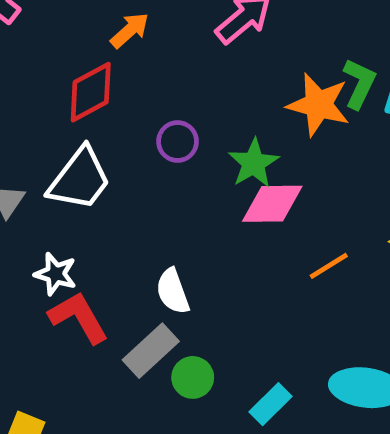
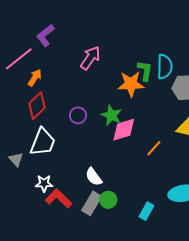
orange arrow: (130, 30) -> (35, 78), moved
green circle: (193, 377) -> (108, 200), moved

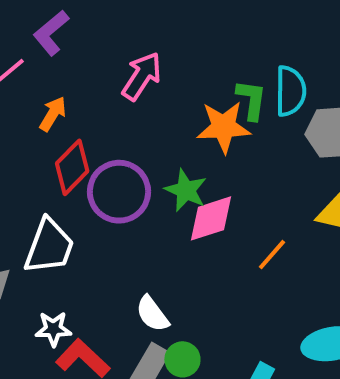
orange arrow: (35, 78) -> (53, 114), moved
red diamond: (37, 106) -> (72, 167), moved
purple circle: (78, 115) -> (119, 192), size x1.8

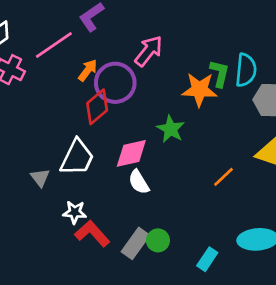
purple circle: (119, 192) -> (115, 83), moved
pink diamond: (211, 218) -> (131, 153), moved
white semicircle: (152, 314) -> (139, 182), moved

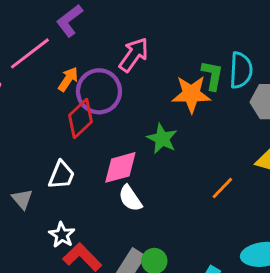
white trapezoid: (77, 158) -> (61, 175), size x0.7
white star: (75, 212) -> (62, 235), turned 30

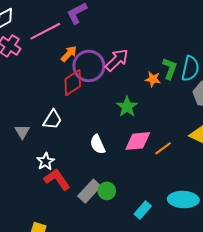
pink arrow: (134, 55) -> (117, 60), moved
orange star: (191, 94) -> (153, 79), size x0.6
pink diamond: (120, 167) -> (138, 141), moved

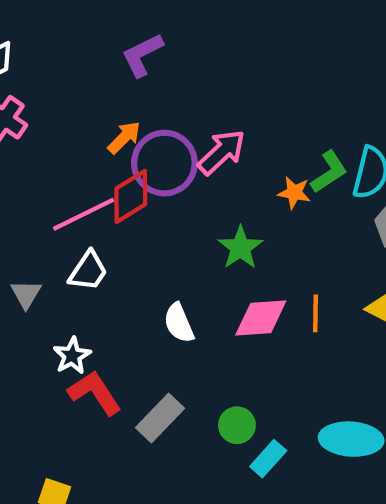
pink line: (45, 31) -> (84, 214), moved
green L-shape: (170, 69) -> (329, 172), turned 35
orange line: (163, 148) -> (316, 313), moved, turned -54
green circle: (107, 191) -> (237, 425), moved

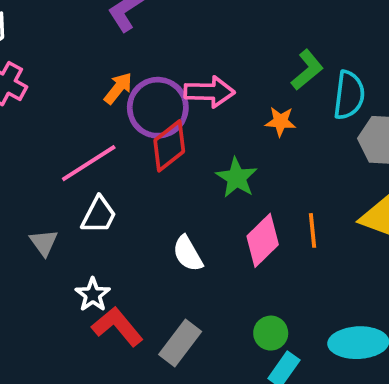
pink arrow: (222, 152) -> (209, 92), turned 51
green L-shape: (329, 172) -> (307, 70), moved
red diamond: (131, 196) -> (169, 146), moved
pink diamond: (261, 318) -> (263, 240), turned -34
green circle: (237, 425) -> (271, 333), moved

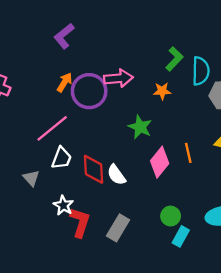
red diamond: (169, 146) -> (94, 169), moved, turned -48
red L-shape: (117, 326) -> (80, 222), turned 64

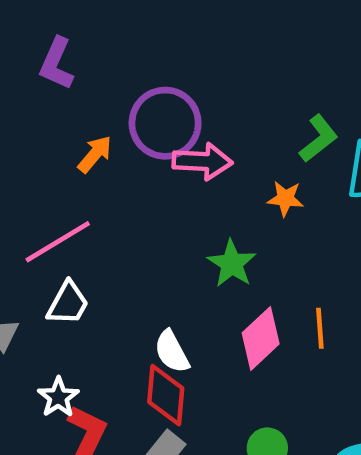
purple L-shape: (64, 36) -> (57, 64), moved, turned -35
purple circle: (89, 91) -> (165, 123), moved
red diamond: (94, 169) -> (166, 395), moved

